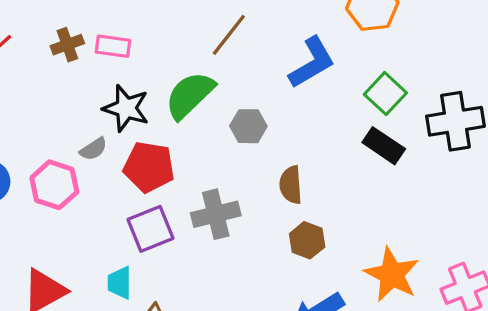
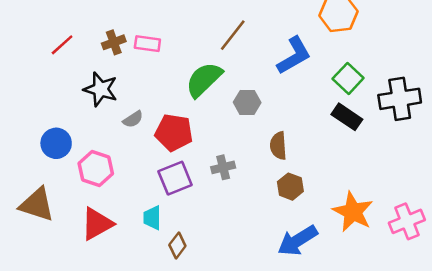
black star: (126, 108) -> (101, 89), moved
pink hexagon: (54, 185) -> (96, 169), moved
gray cross: (216, 214) -> (223, 167), size x0.7

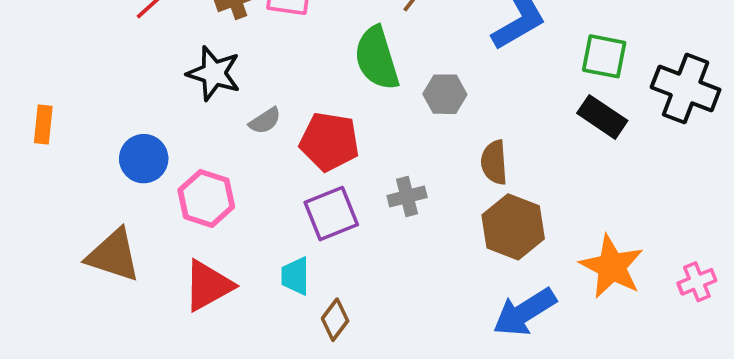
green square: (348, 78) -> (604, 56), turned -32
green semicircle: (204, 80) -> (377, 58), turned -63
black cross: (400, 99) -> (686, 89), turned 30
brown hexagon: (290, 187) -> (513, 227), size x1.5
pink cross: (407, 221) -> (697, 282), size x0.7

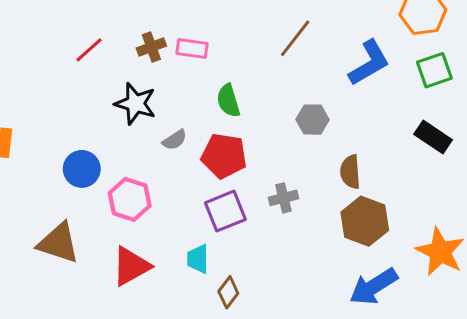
green square: (604, 56) -> (434, 70), moved, turned -30
green semicircle: (377, 58) -> (228, 101), moved, size x0.7

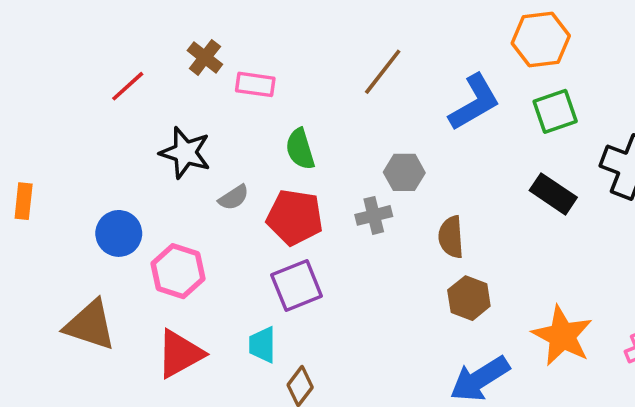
brown cross: (151, 47) -> (205, 57), moved, turned -32
gray cross: (283, 198) -> (374, 215), moved
brown hexagon: (365, 221) -> (469, 298), size x0.7

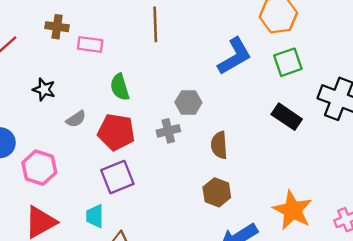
brown cross: (205, 57) -> (57, 27), turned -30
brown line: (383, 72) -> (155, 24), moved, turned -40
black star: (185, 153) -> (44, 89), size x0.7
brown hexagon: (469, 298) -> (217, 192), moved

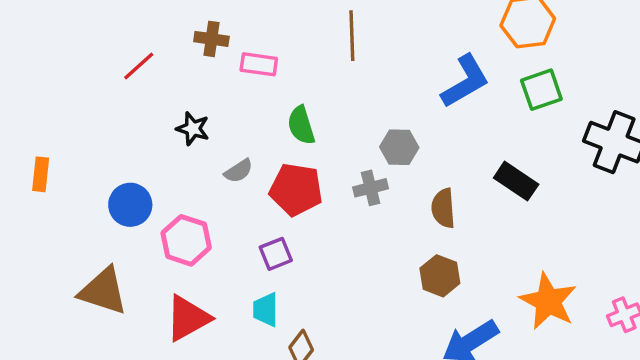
black rectangle: (287, 117) -> (516, 181), moved
purple square: (117, 177) -> (276, 254), moved, size x0.7

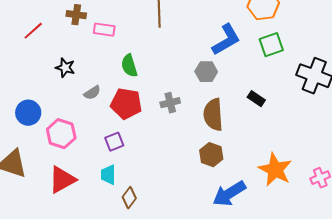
gray hexagon: (399, 147) -> (206, 72), moved
black rectangle: (516, 181) -> (256, 99), size x0.7
brown semicircle: (443, 208) -> (213, 115), size x1.4

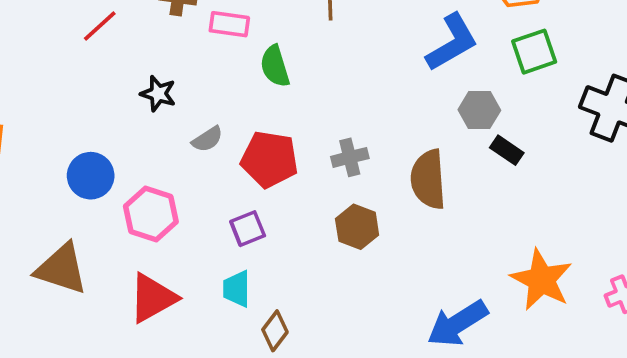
green semicircle: (129, 66) -> (275, 66), moved
gray hexagon: (206, 72) -> (479, 110), moved
brown hexagon: (211, 155) -> (357, 227), moved

